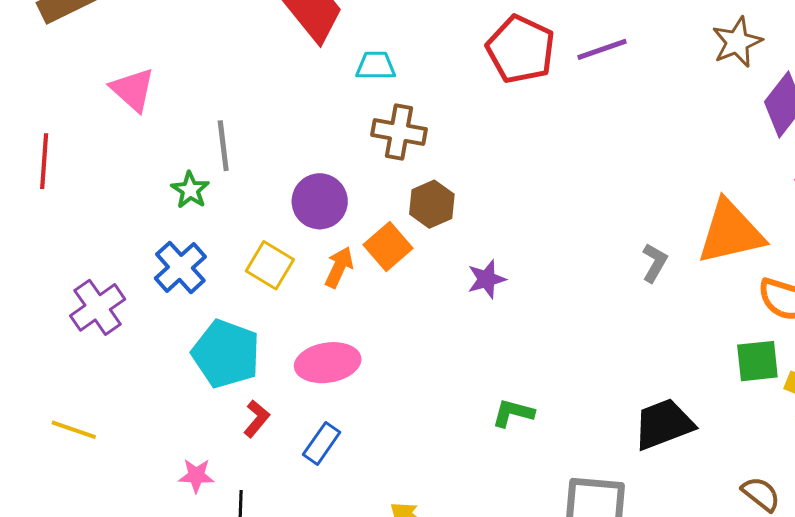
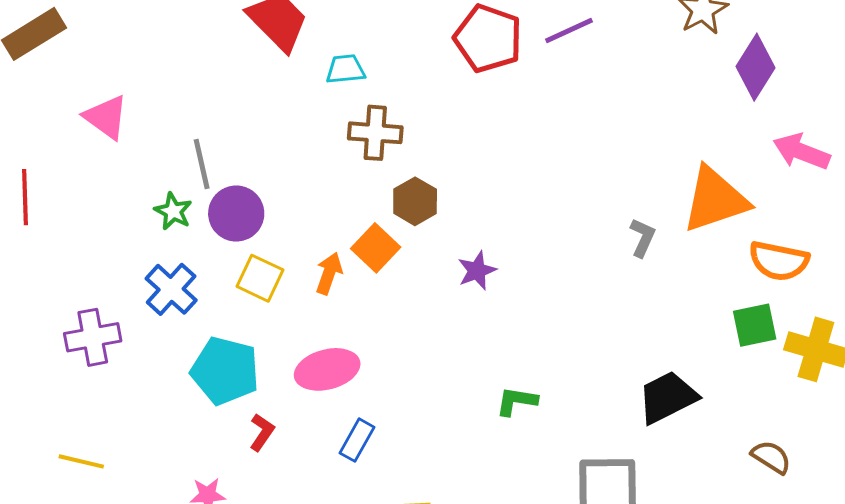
purple circle: (320, 201) -> (236, 214), moved
purple cross: (98, 307) -> (93, 337), turned 30
blue rectangle: (322, 443) -> (357, 440), moved

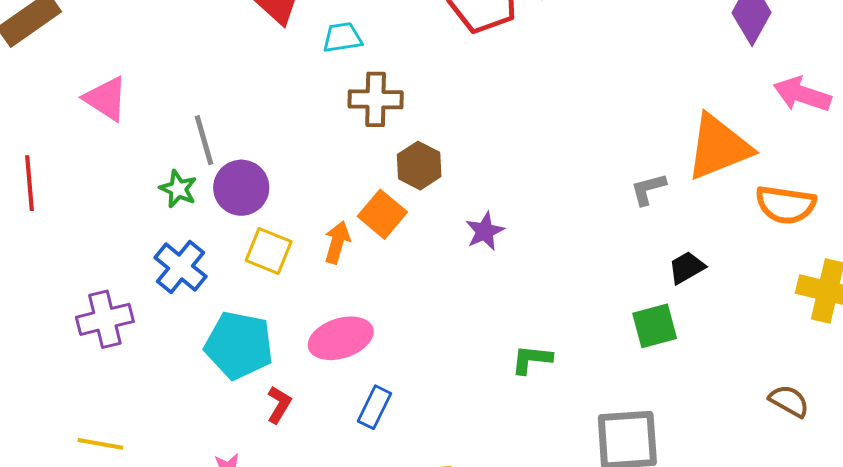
gray L-shape: (643, 238) -> (648, 189), turned -126
green square: (755, 325) -> (655, 326), moved
black trapezoid: (667, 397) -> (687, 268), moved, size x0.6

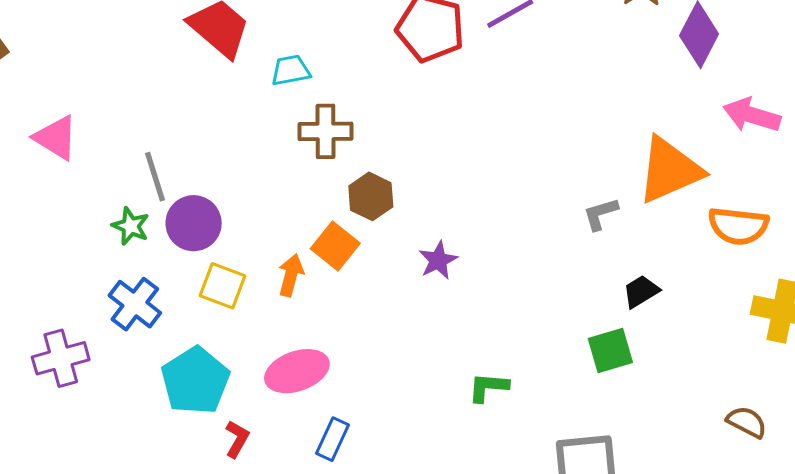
cyan pentagon: (239, 345) -> (195, 381), turned 30

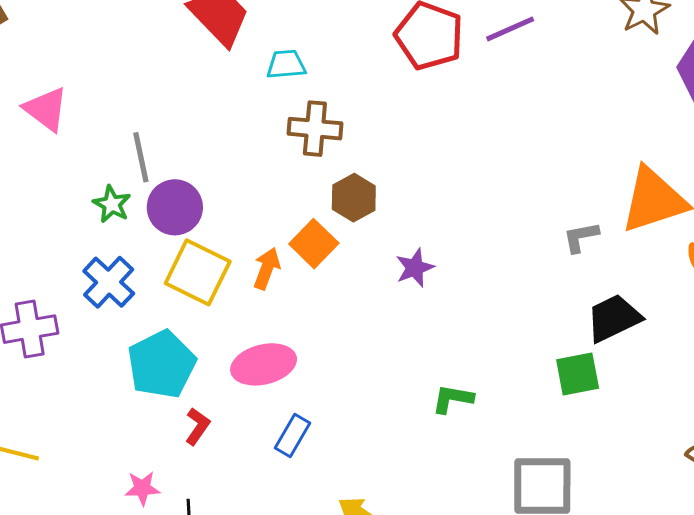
yellow square: (223, 286) -> (198, 272), size x1.4
black trapezoid: (641, 291) -> (614, 318), size x1.5

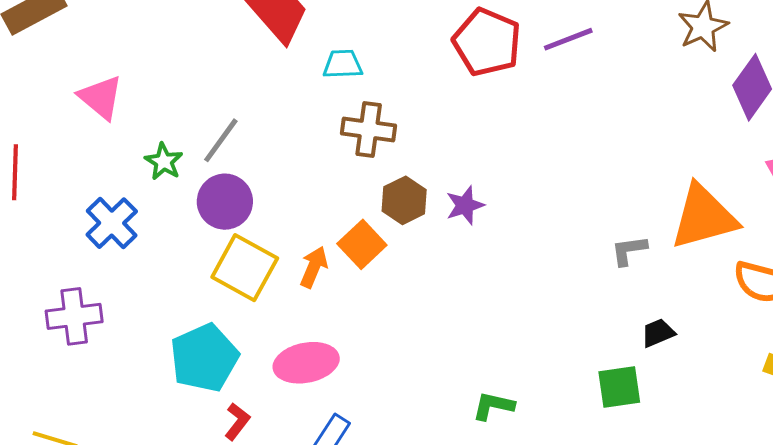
gray line: (141, 157) -> (221, 140), moved, turned 45
green star: (112, 204) -> (164, 162), moved
purple star: (415, 268) -> (465, 205), moved
blue cross: (109, 282) -> (112, 223), moved
black trapezoid: (614, 318) -> (658, 333), size x0.6

